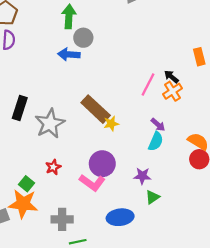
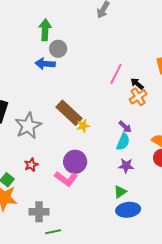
pink line: (148, 85) -> (116, 74), moved
purple star: (142, 176) -> (126, 166), moved
blue ellipse: (120, 217) -> (128, 210), moved

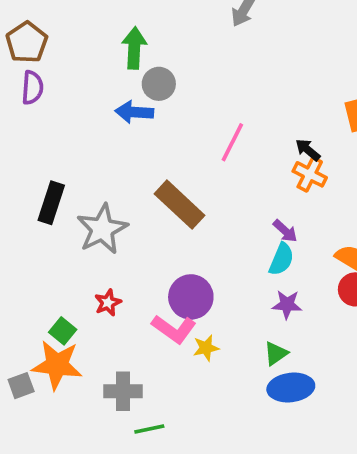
pink line: (116, 74) -> (232, 142), moved
orange cross: (138, 97) -> (310, 174), turned -30
yellow star: (83, 126) -> (206, 348), moved

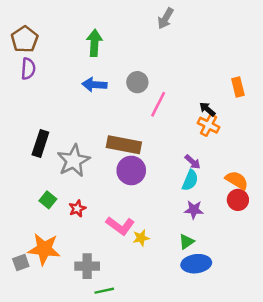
gray circle: (159, 84) -> (137, 82), moved
brown rectangle: (180, 205) -> (124, 145), turned -32
purple circle: (191, 297) -> (131, 170), moved
green square: (63, 331) -> (48, 200), moved

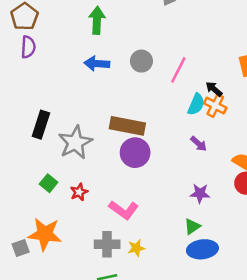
pink line: (158, 104) -> (178, 70), moved
cyan semicircle: (190, 180) -> (196, 104), moved
yellow star: (141, 238) -> (136, 248), moved
gray cross: (87, 266) -> (107, 244), moved

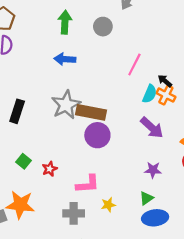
gray circle: (141, 61) -> (103, 27), moved
gray star: (75, 142) -> (66, 105), moved
purple arrow: (199, 144) -> (152, 128), size x1.6
pink L-shape: (124, 210) -> (88, 184), turned -40
yellow star: (136, 248) -> (108, 205), moved

